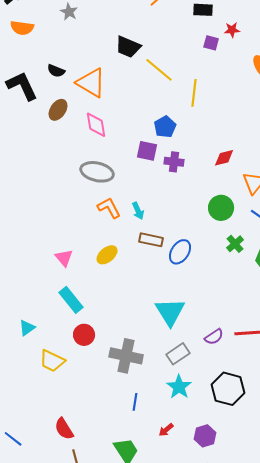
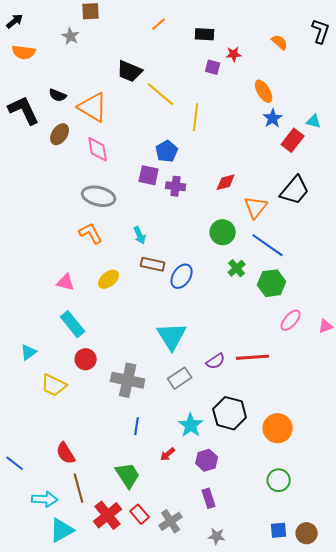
orange L-shape: (109, 208) -> (91, 233), moved
pink triangle: (64, 258) -> (66, 282), turned -36
cyan star: (179, 387) -> (191, 425), moved

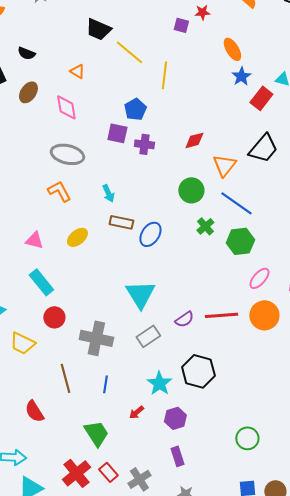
orange triangle: (93, 107) -> (77, 71), moved, size x0.5
orange circle: (278, 428) -> (264, 315), moved
brown line: (79, 488) -> (65, 378), moved

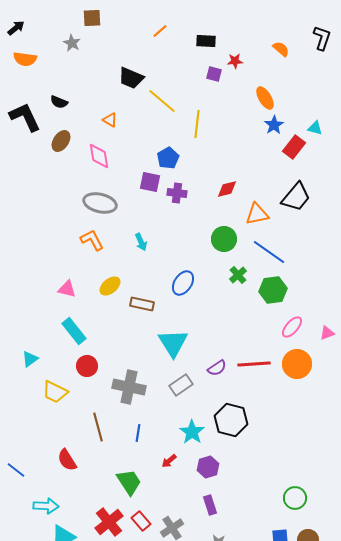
orange triangle: (224, 165) -> (257, 214), turned 40
brown rectangle: (121, 222) -> (142, 304), moved
green circle: (247, 438) -> (295, 498), moved

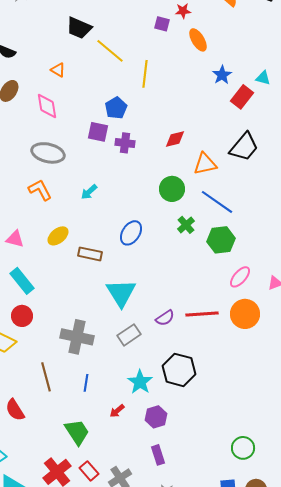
orange ellipse: (265, 98) -> (198, 40), moved
cyan arrow: (141, 242) -> (89, 192), turned 72
red circle: (87, 366) -> (22, 316), moved

